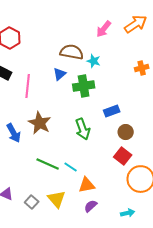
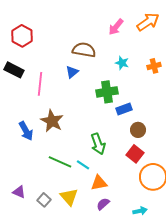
cyan star: (94, 61) -> (122, 63), moved
green cross: (84, 86) -> (107, 92), moved
green arrow: (83, 129) -> (98, 144), moved

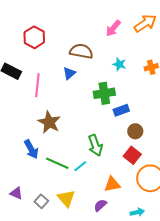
red hexagon: (22, 36) -> (34, 37), moved
blue arrow: (26, 131) -> (31, 149), moved
cyan line: (83, 165) -> (80, 166), turned -72
orange triangle: (99, 183) -> (112, 184), moved

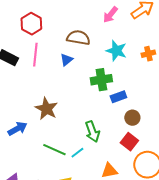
cyan star: (119, 64) -> (116, 51), size x1.5
pink line: (37, 85) -> (35, 55), moved
blue arrow: (31, 149) -> (17, 129), moved, turned -90

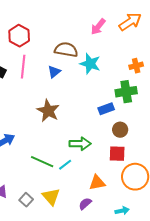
cyan star: (116, 51) -> (90, 64), moved
green cross: (101, 80) -> (126, 92), moved
brown star: (46, 109) -> (48, 111), moved
green arrow: (92, 132) -> (80, 144), turned -70
red square: (129, 142) -> (117, 154), turned -36

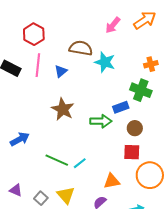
blue triangle: (54, 72) -> (61, 71), moved
green cross: (126, 92) -> (141, 90), turned 30
green arrow: (80, 144) -> (101, 121), moved

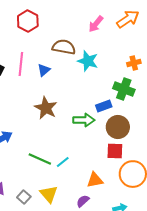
red hexagon: (34, 34) -> (28, 21), moved
brown circle: (135, 128) -> (118, 127), size x1.5

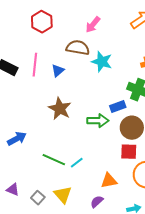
pink arrow: (96, 24) -> (93, 25), moved

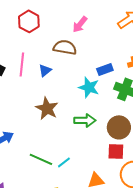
cyan star: (102, 62) -> (89, 87), moved
blue rectangle: (118, 107) -> (105, 69), moved

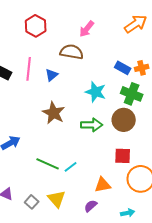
blue rectangle: (105, 69) -> (123, 68), moved, turned 49
brown circle: (119, 127) -> (124, 120), moved

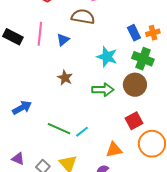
blue rectangle: (123, 68) -> (134, 33), turned 35
brown star: (54, 113) -> (65, 78), size x0.7
red square: (123, 156) -> (134, 121), turned -30

